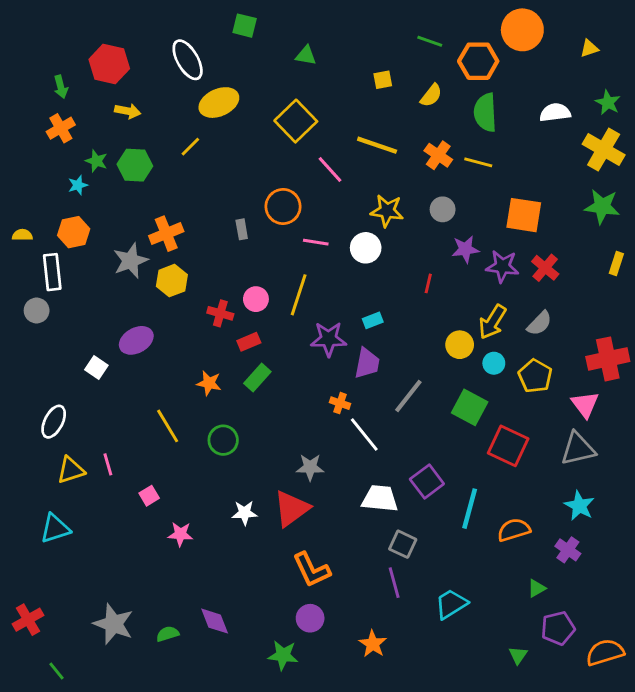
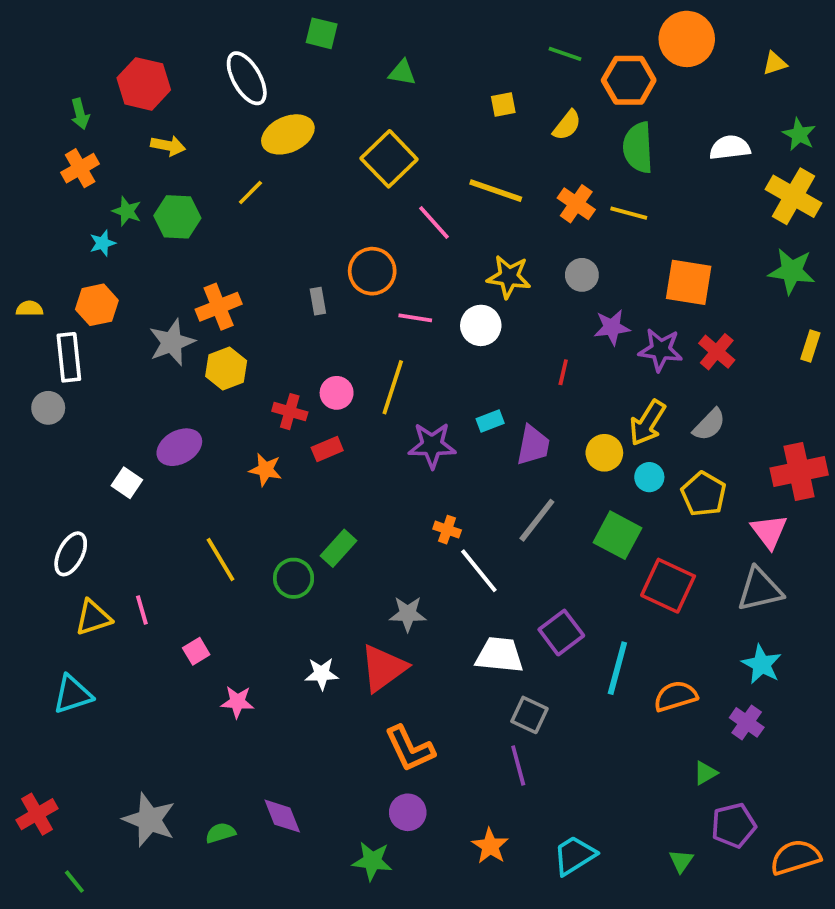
purple trapezoid: (367, 363) -> (533, 445), moved
green rectangle: (257, 377) -> (338, 548), moved
orange star: (209, 383) -> (265, 470), moved
cyan trapezoid: (451, 604) -> (574, 855), moved

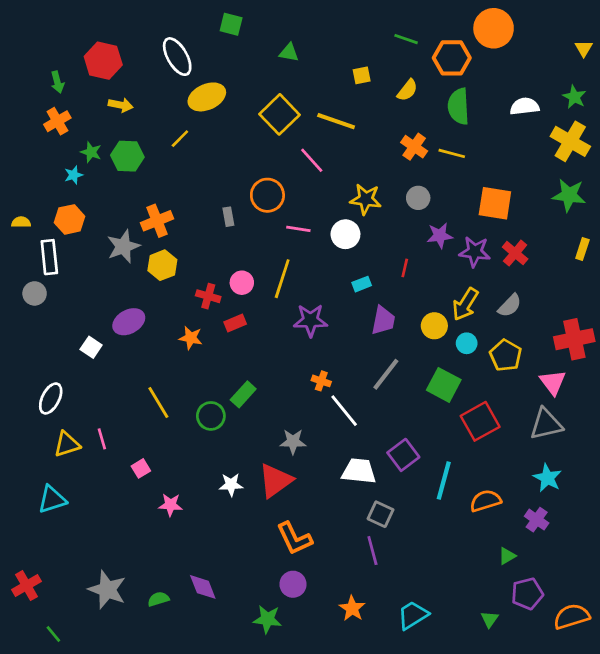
yellow triangle: (775, 63) -> (584, 48), moved, turned -42
yellow line: (496, 191) -> (336, 121), moved
cyan rectangle: (490, 421) -> (362, 284), moved
red square: (668, 586) -> (480, 421), turned 36

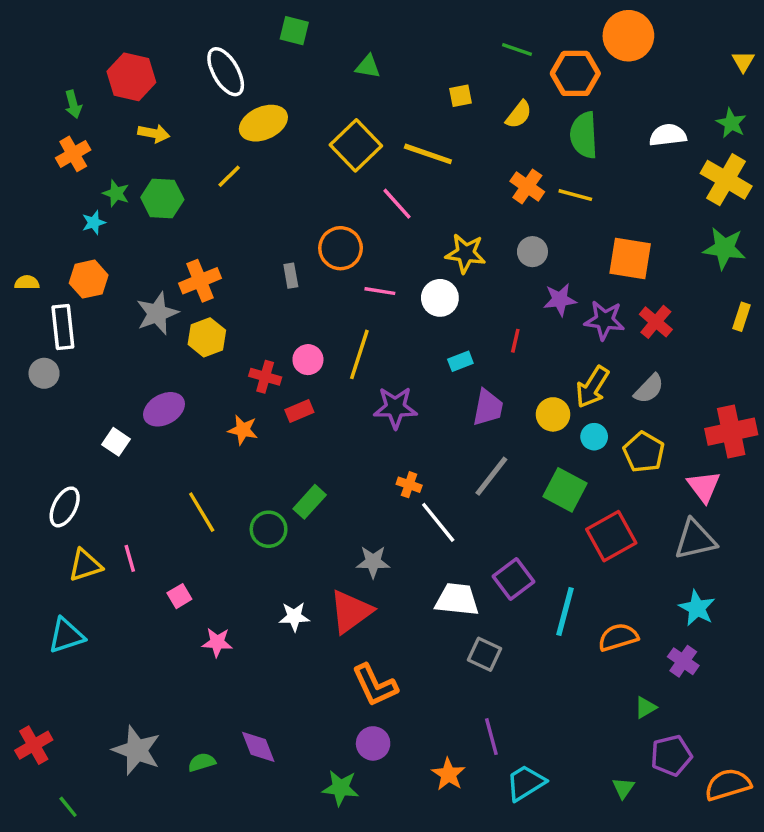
purple line: (372, 551) -> (491, 737), moved

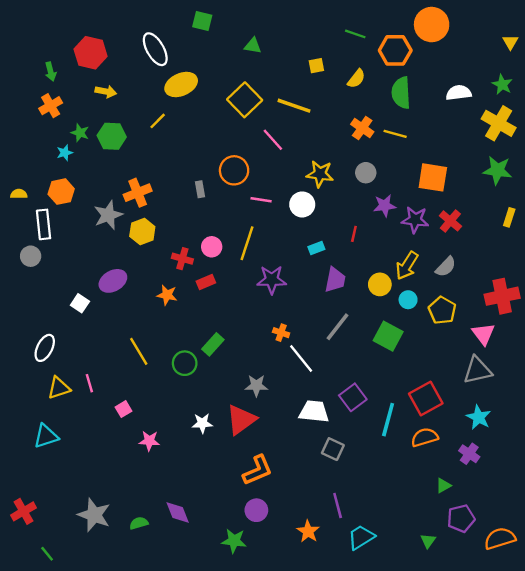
red square: (611, 536) -> (426, 398), moved
orange L-shape: (375, 685) -> (258, 470), turned -88

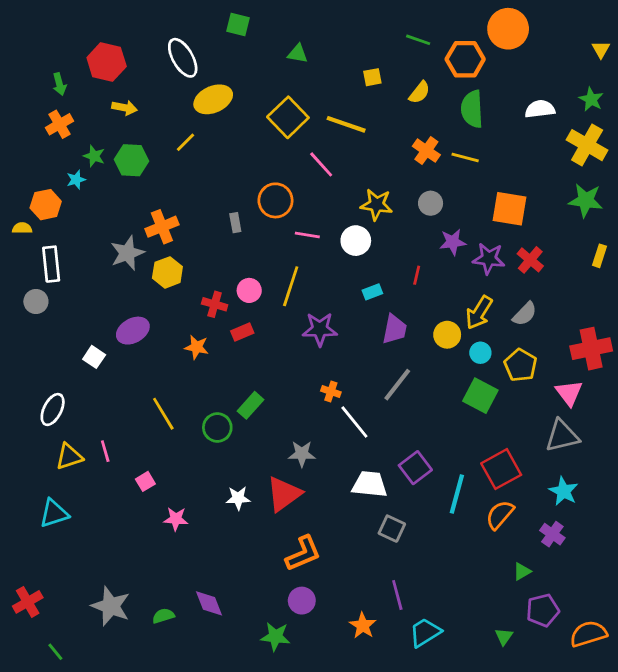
orange hexagon: (61, 192) -> (46, 205), moved
green square: (388, 336) -> (480, 396), moved
orange semicircle: (425, 437) -> (500, 515), turned -32

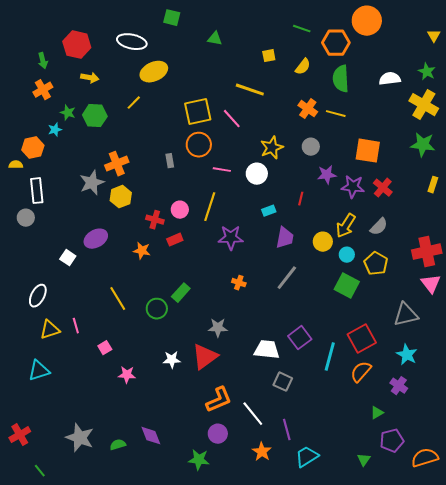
white ellipse: (183, 58) -> (132, 42), turned -48
yellow square: (288, 117) -> (198, 112), moved, turned 32
yellow star: (377, 205) -> (272, 148), turned -30
pink triangle: (569, 393) -> (431, 284), moved
white line: (354, 422) -> (253, 414), moved

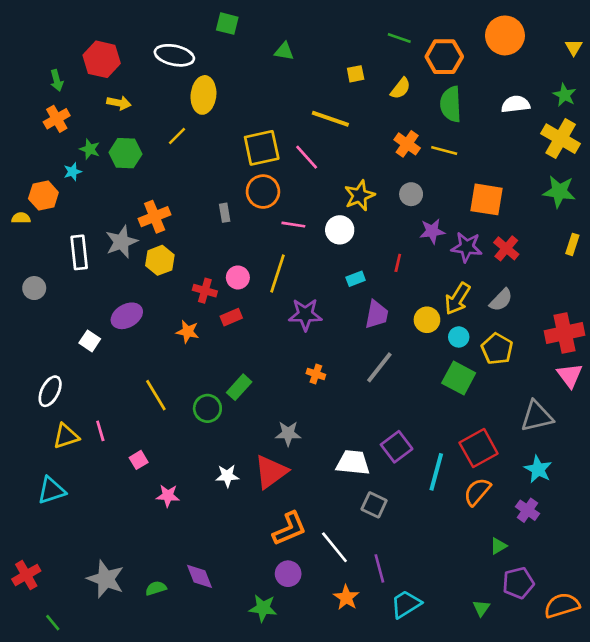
orange circle: (367, 21) -> (505, 35), moved
yellow ellipse: (154, 72) -> (203, 95), turned -60
white rectangle: (37, 191) -> (79, 252), moved

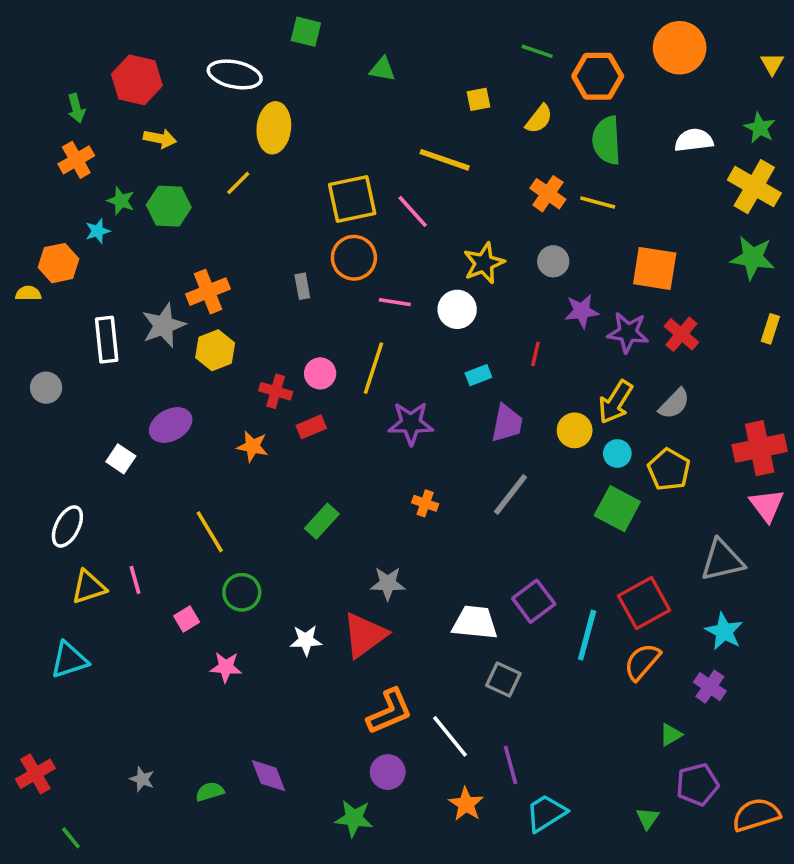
green circle: (207, 408) -> (242, 592), moved
gray star: (106, 579) -> (142, 779), size x0.5

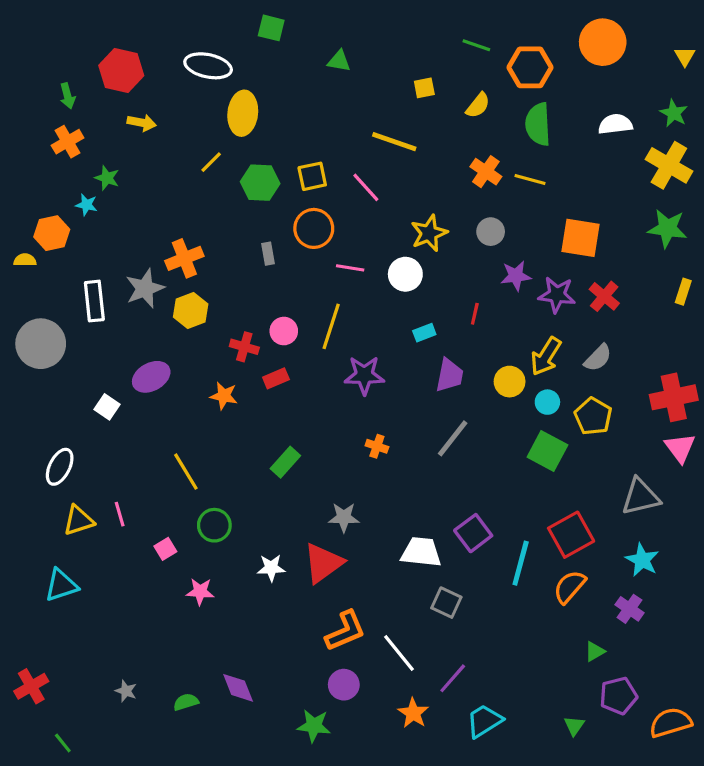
yellow square: (352, 199) -> (312, 176), size x0.7
green hexagon: (169, 206) -> (260, 183), moved
cyan star: (98, 231) -> (86, 205), turned 30
gray circle: (46, 388) -> (41, 344), size x1.8
purple line: (511, 765) -> (453, 678), turned 56

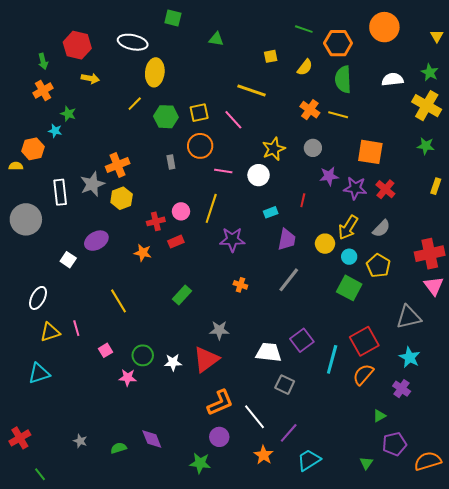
green star: (667, 228) -> (426, 146), size x0.7
red cross: (244, 347) -> (156, 221), turned -30
green circle: (214, 525) -> (143, 355), moved

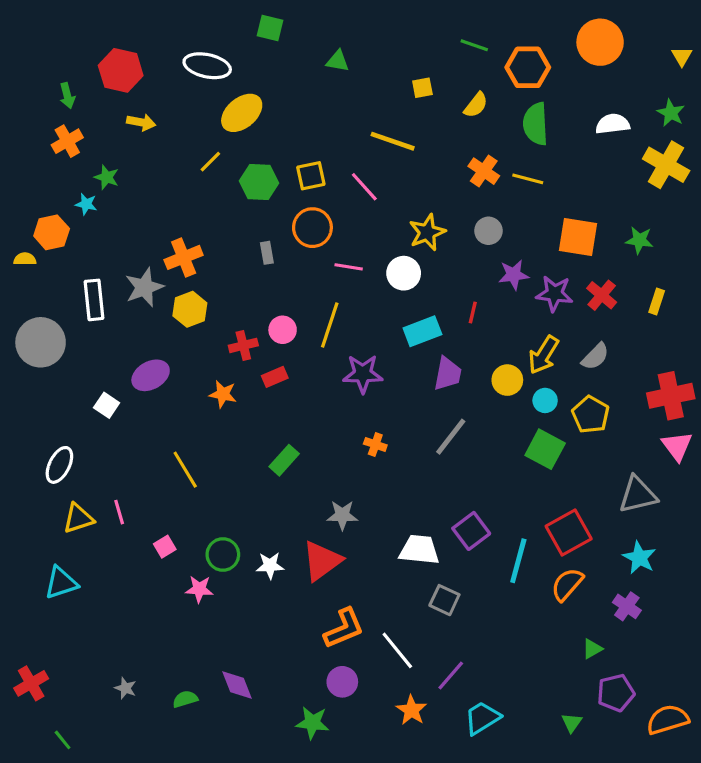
yellow ellipse: (155, 72) -> (242, 113), turned 44
green star: (426, 146) -> (639, 240), moved
yellow rectangle: (436, 186) -> (657, 301), moved
cyan rectangle: (271, 212) -> (422, 331), size x1.6

